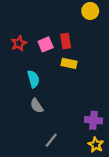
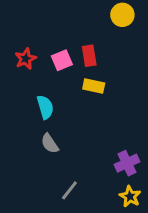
purple cross: (94, 120) -> (127, 163), turned -30

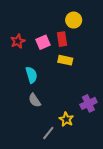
yellow circle: (122, 15) -> (74, 20), moved
purple cross: (127, 163) -> (88, 103), moved
yellow star: (130, 196) -> (66, 119), moved

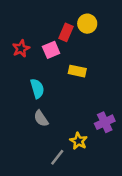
red rectangle: (62, 39) -> (66, 32), moved, turned 32

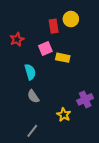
red rectangle: (66, 32) -> (54, 26), turned -32
pink square: (51, 50) -> (45, 49), moved
gray line: (57, 157) -> (32, 131), moved

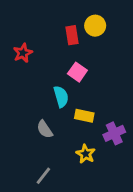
pink square: (45, 49) -> (77, 72), moved, turned -32
yellow rectangle: (63, 58) -> (84, 116), moved
cyan semicircle: (30, 72) -> (61, 97), moved

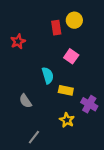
pink square: (77, 72) -> (71, 56), moved
gray semicircle: (45, 129) -> (25, 101), moved
purple cross: (114, 133) -> (89, 104), turned -35

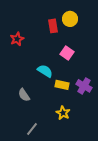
cyan semicircle: (48, 75) -> (45, 71), turned -42
purple cross: (89, 104) -> (84, 86), moved

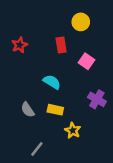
red rectangle: (53, 26) -> (61, 45), moved
pink square: (67, 53) -> (87, 61), moved
yellow rectangle: (62, 85) -> (55, 110), moved

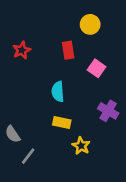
cyan semicircle: (52, 82) -> (58, 92), turned -126
gray semicircle: (28, 110) -> (13, 134), moved
gray line: (37, 149) -> (28, 156), moved

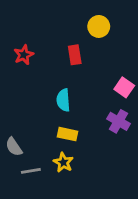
pink square: (97, 68) -> (124, 87), moved
yellow star: (81, 146) -> (63, 162), moved
gray line: (28, 156) -> (31, 171), turned 42

